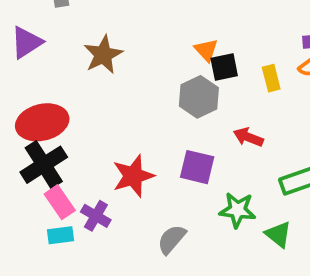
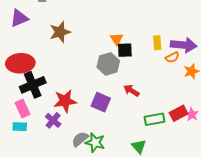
yellow rectangle: (271, 78) -> (157, 43), moved
black cross: (44, 165) -> (33, 85), moved
green star: (238, 210) -> (95, 143), moved
purple cross: (96, 216) -> (53, 120), moved

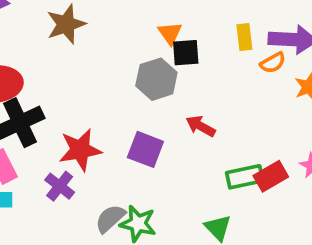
red rectangle: (179, 113) -> (271, 176), moved

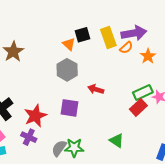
yellow rectangle: (244, 37) -> (108, 37), size x1.5
black square: (186, 53) -> (82, 35), moved
green rectangle: (245, 177) -> (143, 92), moved

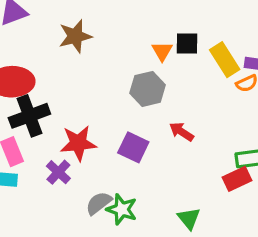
yellow rectangle: (108, 37) -> (225, 60), turned -30

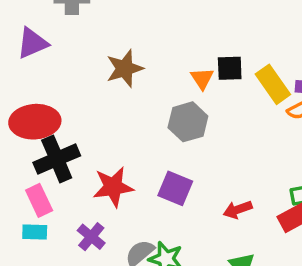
brown star: (75, 36) -> (125, 69), moved
red arrow: (181, 132) -> (238, 210), moved, turned -50
purple cross: (58, 172) -> (91, 237), moved

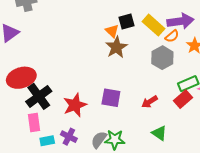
brown star: (125, 69) -> (116, 47), moved
gray hexagon: (188, 122) -> (162, 58), moved
pink rectangle: (39, 200) -> (34, 122), turned 30
cyan rectangle: (35, 232) -> (47, 141), moved

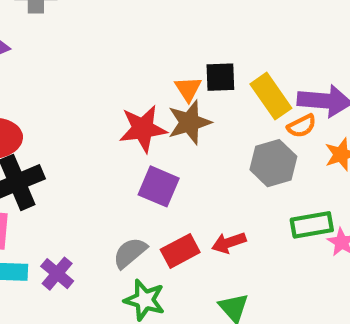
purple square: (111, 98) -> (159, 186), moved
red rectangle: (183, 99) -> (180, 251), moved
red star: (75, 105) -> (143, 129), moved
gray semicircle: (99, 140) -> (130, 253), moved

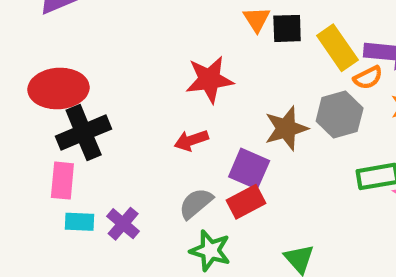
orange triangle: (188, 89) -> (257, 19), moved
brown star: (189, 122) -> (286, 128), moved
purple square: (159, 186) -> (249, 169), moved
red arrow: (229, 243) -> (191, 140), moved

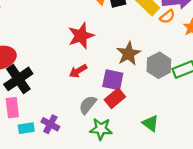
gray hexagon: (340, 115) -> (159, 65), moved

